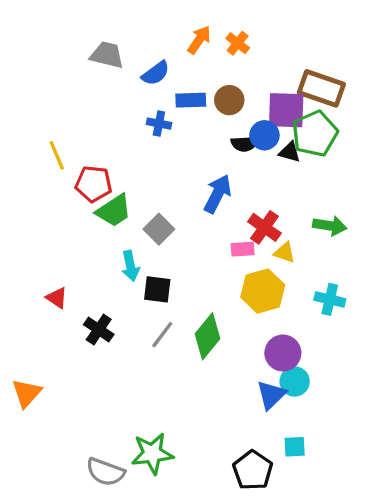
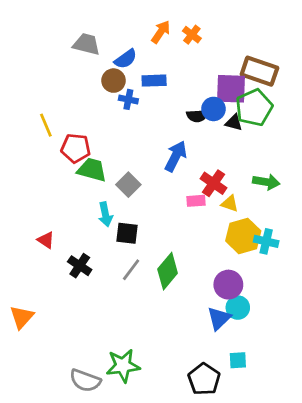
brown circle: (229, 100) -> (114, 81), moved
green trapezoid: (114, 211) -> (92, 170), turned -132
yellow hexagon: (263, 291) -> (243, 236), moved

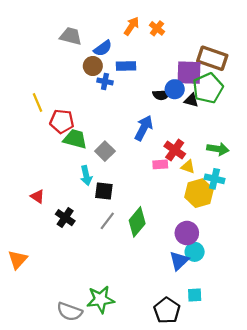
cyan cross: (266, 241) -> (214, 179), moved

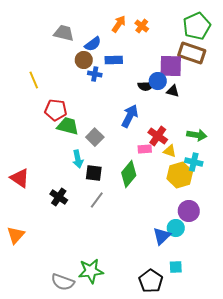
green pentagon: (208, 88) -> (197, 26), moved
yellow line: (37, 102) -> (34, 80), moved
red triangle: (37, 197) -> (20, 178), moved, size x1.5
green diamond: (137, 222) -> (129, 174), moved
purple circle: (187, 233) -> (189, 211), moved

